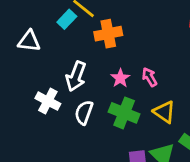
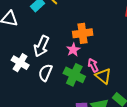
orange cross: (108, 34) -> (83, 33), moved
pink arrow: (149, 77) -> (93, 65), moved

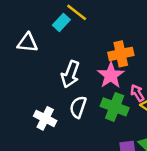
pink star: (73, 50) -> (111, 75), size x1.5
white cross: (20, 63) -> (45, 118), moved

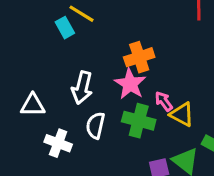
cyan rectangle: (61, 22) -> (65, 28), turned -66
white triangle: (27, 43) -> (33, 105), moved

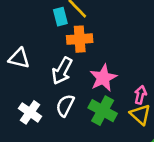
orange cross: (139, 57) -> (80, 39), moved
pink arrow: (164, 101) -> (140, 95), moved, turned 36
white triangle: (33, 105) -> (19, 58), moved

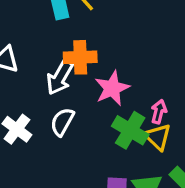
orange cross: (80, 39) -> (80, 57), moved
green cross: (103, 111) -> (130, 130), moved

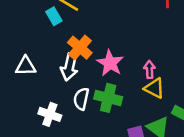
orange cross: (80, 57) -> (80, 48), turned -30
green cross: (130, 130) -> (108, 98), moved

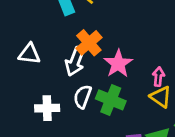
white cross: (50, 114) -> (47, 108), turned -30

